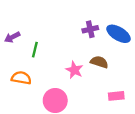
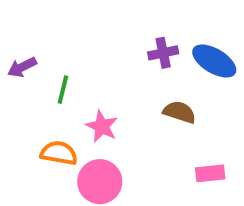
pink star: (74, 70) -> (102, 126), moved
orange semicircle: (21, 78) -> (59, 153), moved

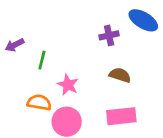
blue ellipse: (214, 61) -> (143, 20), moved
pink rectangle: (210, 173) -> (121, 116), moved, size x1.5

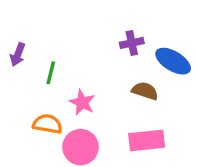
blue ellipse: (143, 20) -> (173, 61), moved
purple arrow: (15, 45) -> (18, 55), turned -42

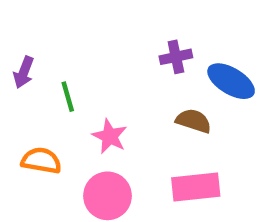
green line: (51, 73) -> (68, 97), turned -30
orange semicircle: (47, 124) -> (41, 161), moved

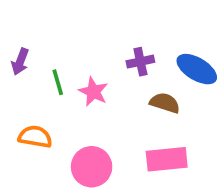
purple cross: (176, 57) -> (140, 62), moved
pink star: (110, 136) -> (93, 92), moved

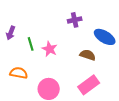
purple cross: (140, 62) -> (75, 20), moved
pink rectangle: (167, 159) -> (89, 85), turned -30

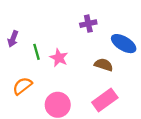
orange semicircle: (19, 73) -> (22, 86), turned -48

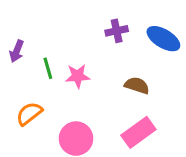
blue ellipse: (124, 44) -> (163, 39), moved
pink star: (59, 58) -> (78, 76), turned -30

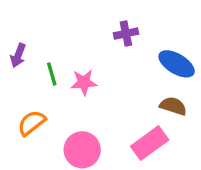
blue ellipse: (163, 39) -> (177, 64), moved
brown semicircle: (137, 85) -> (173, 106), moved

